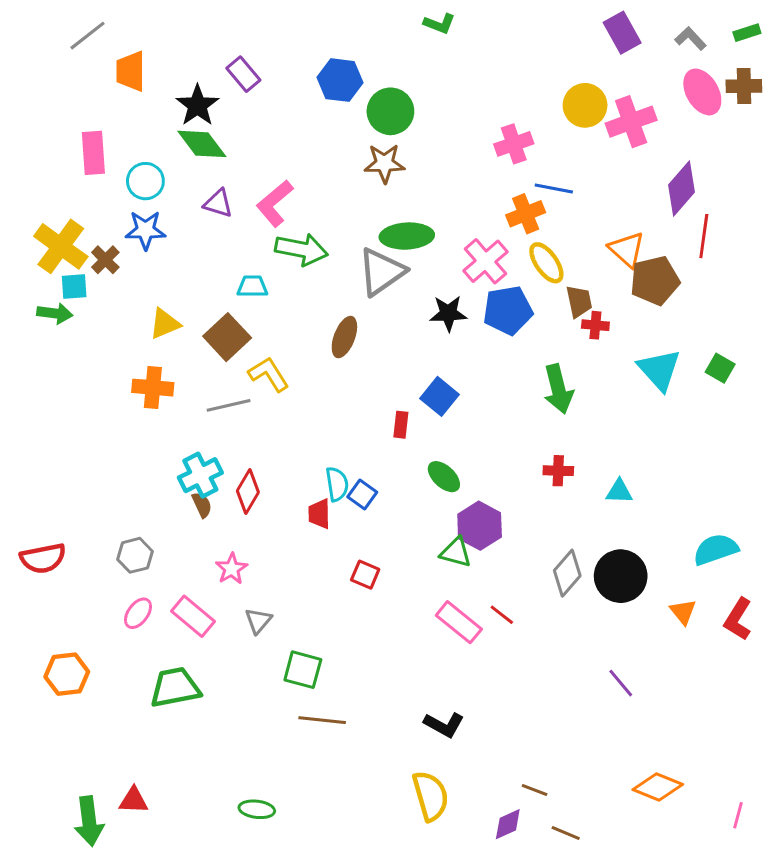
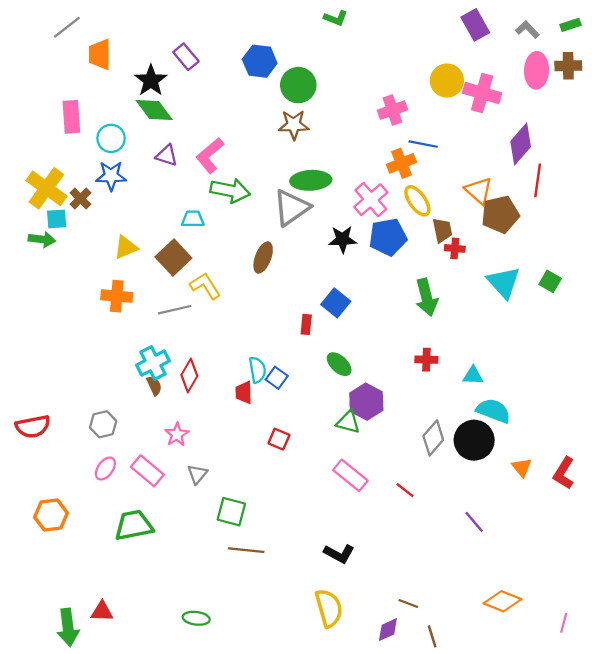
pink ellipse: (702, 92) -> (537, 70), turned 32
pink cross: (631, 122) -> (482, 93), turned 36
cyan semicircle: (716, 549) -> (493, 411), moved, turned 40
red line: (502, 615) -> (405, 490), moved
brown line: (566, 833) -> (432, 636), turned 50

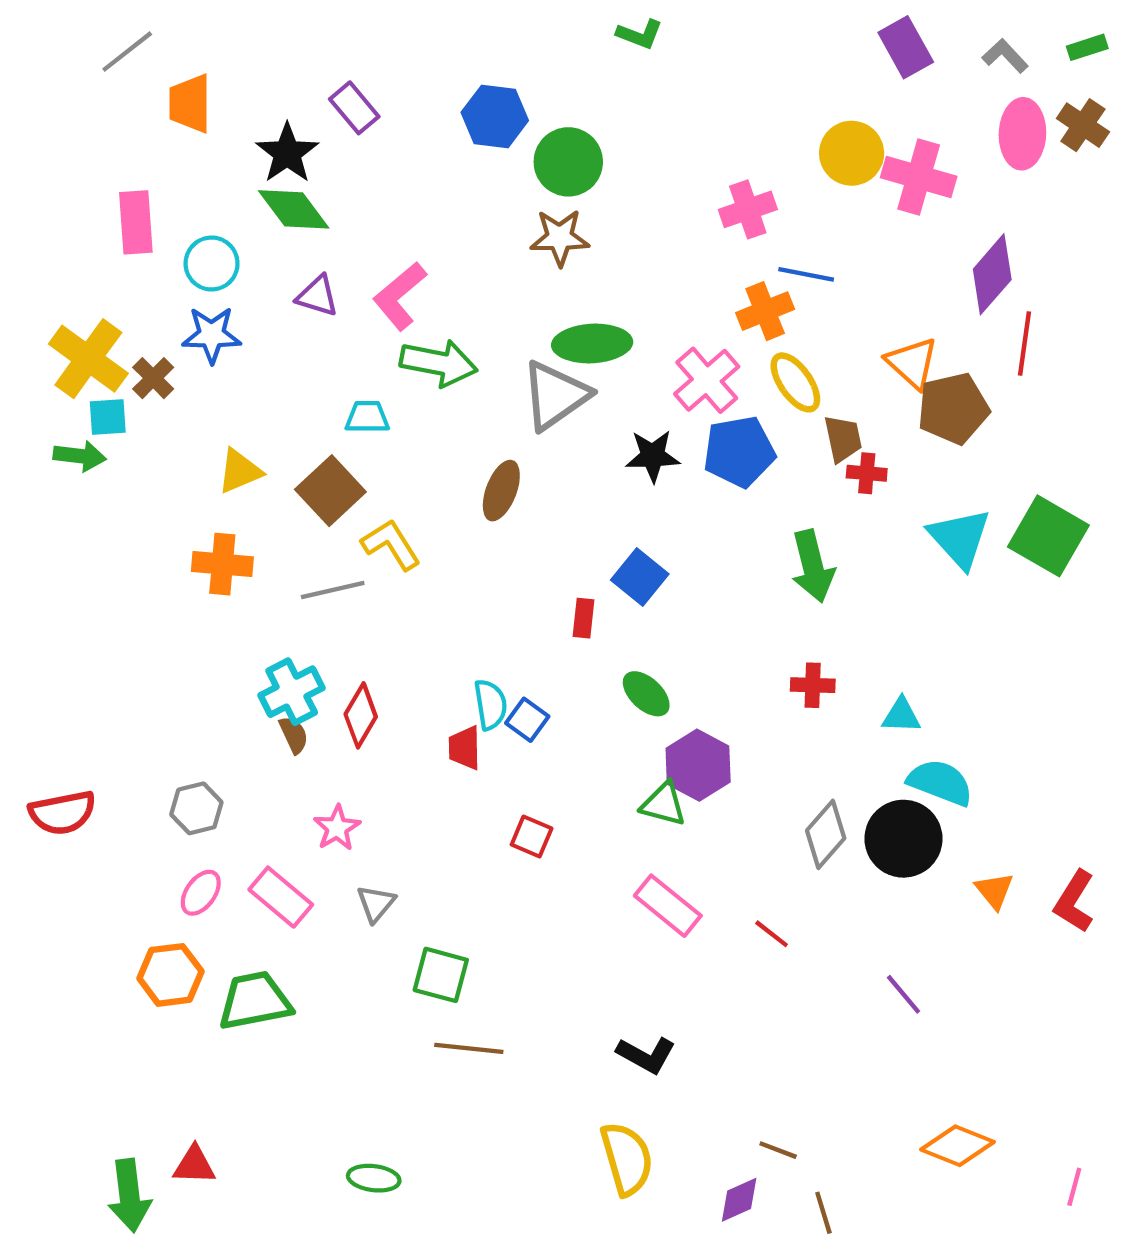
brown cross: (568, 66) -> (1083, 125), turned 35
green square: (550, 281) -> (1048, 536), size x1.8
orange hexagon: (51, 515) -> (170, 975), moved

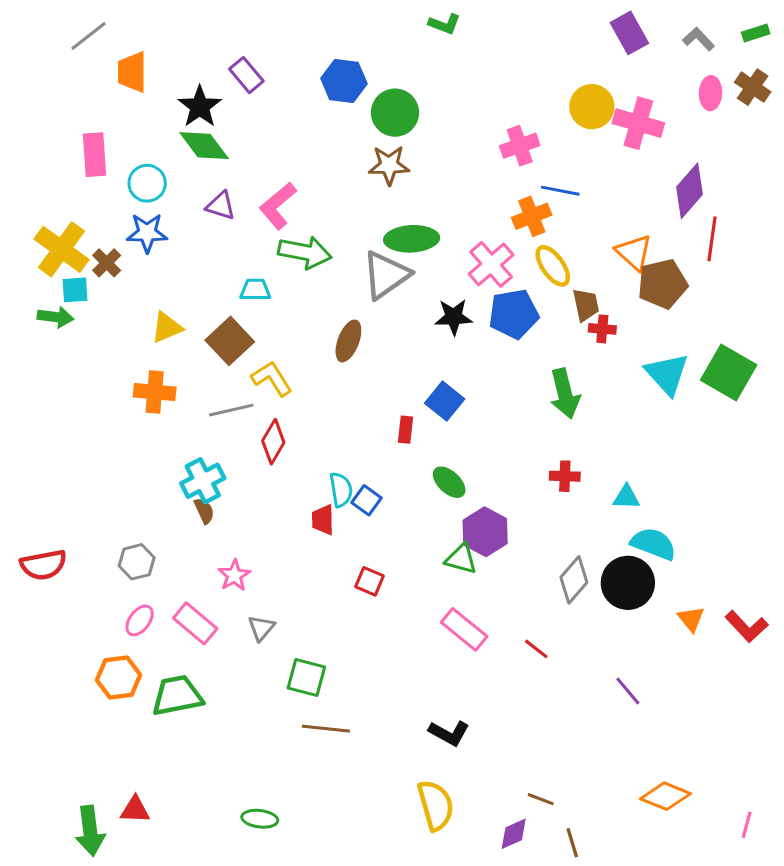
pink ellipse: (1022, 134) -> (711, 93), size x0.7
red diamond: (361, 715) -> (273, 442), moved
red L-shape: (1074, 901) -> (747, 626), turned -75

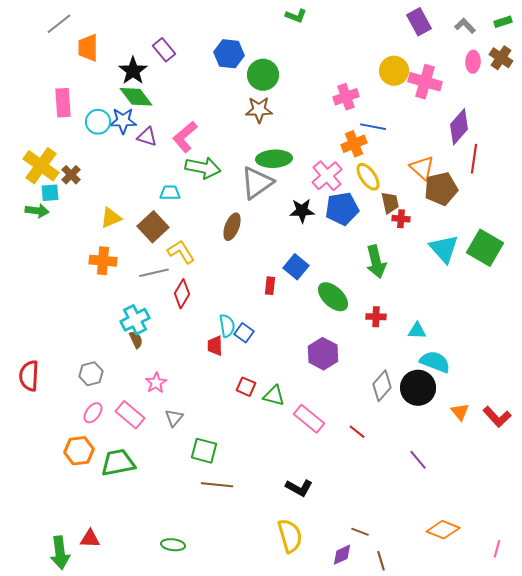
blue star: (147, 233) -> (123, 121), moved
green ellipse: (449, 482) -> (333, 297), moved, size x1.4
green triangle: (461, 559) -> (274, 396), moved
red semicircle: (43, 565) -> (29, 376), turned 104

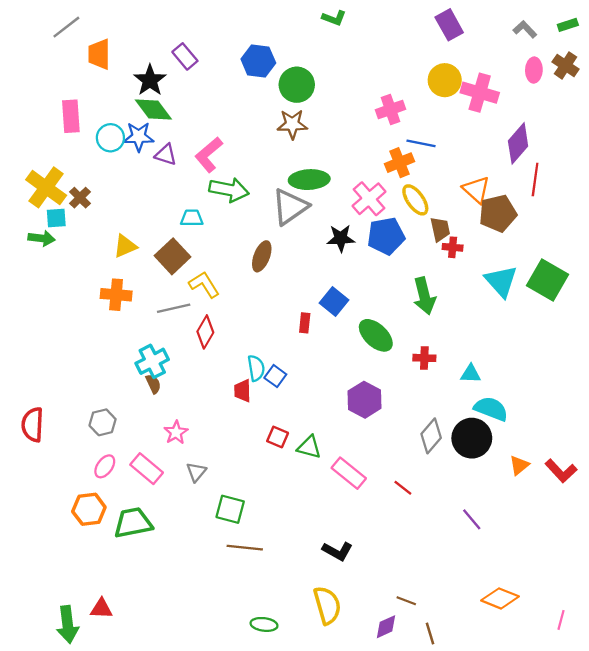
purple rectangle: (419, 22) -> (449, 25), moved
orange triangle: (460, 412) -> (519, 465), turned 30
green ellipse: (173, 545) -> (264, 624), moved

